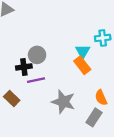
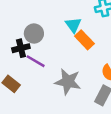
cyan triangle: (83, 52) -> (73, 25), moved
purple line: (36, 80) -> (36, 61), turned 48

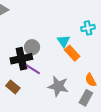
black cross: (21, 48) -> (21, 59), size x1.5

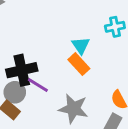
gray circle: (32, 47) -> (15, 92), moved
orange rectangle: (72, 53) -> (79, 64), moved

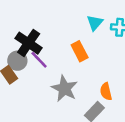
cyan triangle: (81, 45) -> (95, 23), moved
black cross: (22, 70) -> (29, 43), turned 32

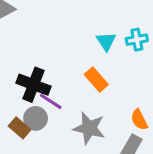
gray circle: (17, 61) -> (36, 118), moved

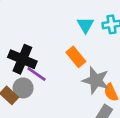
gray star: (89, 128) -> (96, 80), moved

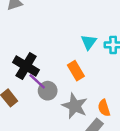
gray star: (96, 80) -> (75, 106), moved
gray circle: (23, 88) -> (48, 91), moved

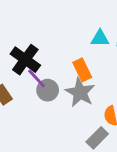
cyan triangle: (89, 42) -> (100, 38), turned 49
gray star: (75, 106) -> (80, 92), moved

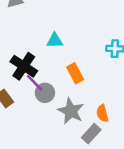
cyan triangle: (100, 38) -> (55, 40), moved
gray star: (80, 92) -> (71, 111), moved

